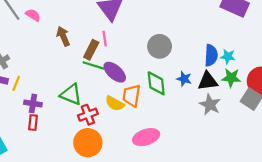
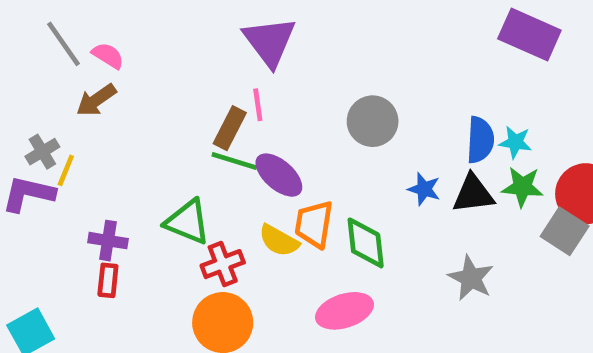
brown arrow: (63, 36) -> (96, 100), moved, turned -102
yellow line: (16, 83) -> (66, 170), moved
green diamond: (156, 83) -> (366, 243), moved
gray star: (210, 105) -> (471, 278), moved

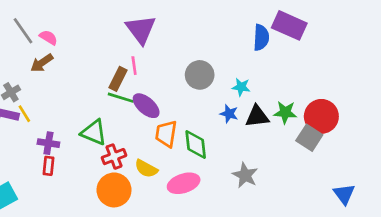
blue semicircle: (480, 140) -> (261, 37), moved
cyan star: (515, 142) -> (241, 87), moved
yellow line: (66, 170) -> (24, 114), moved, turned -54
yellow semicircle: (279, 241) -> (146, 169), moved
gray star: (471, 278) -> (245, 175), moved

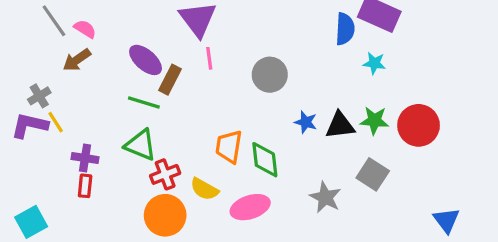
pink line: (134, 66) -> (209, 58), moved
cyan star: (241, 87) -> (374, 63), moved
green line: (121, 98) -> (144, 102), moved
purple ellipse: (146, 106) -> (146, 60), moved
gray square: (309, 138) -> (373, 174), moved

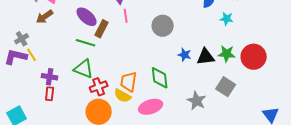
orange trapezoid: (229, 147) -> (129, 82), moved

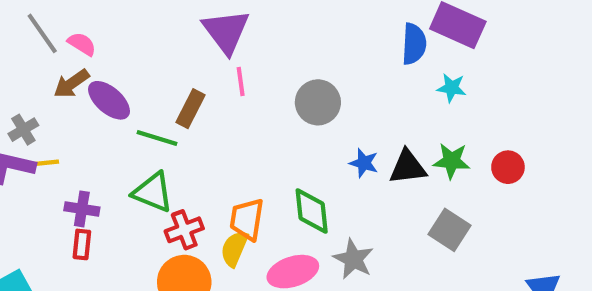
purple ellipse: (87, 17) -> (109, 100), moved
yellow line: (32, 55) -> (44, 163), turned -64
red circle: (254, 57) -> (508, 167), size x0.6
yellow semicircle: (123, 96) -> (234, 249), turned 84
gray star: (197, 101) -> (353, 259), moved

